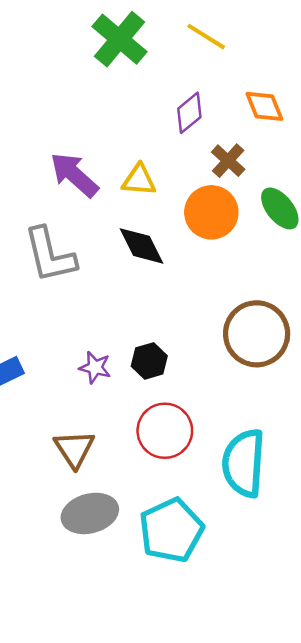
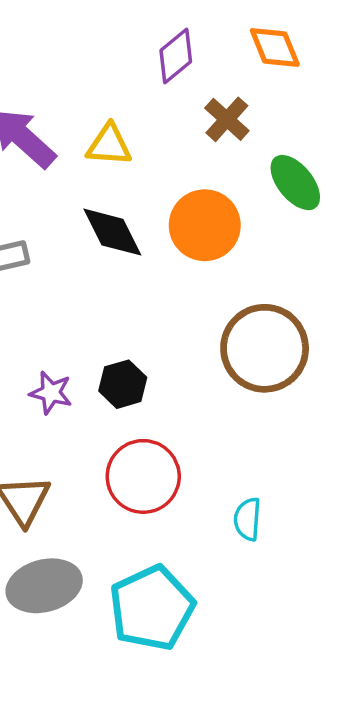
orange circle: (211, 212) -> (205, 225), moved
cyan semicircle: (244, 463) -> (247, 519), size x0.5

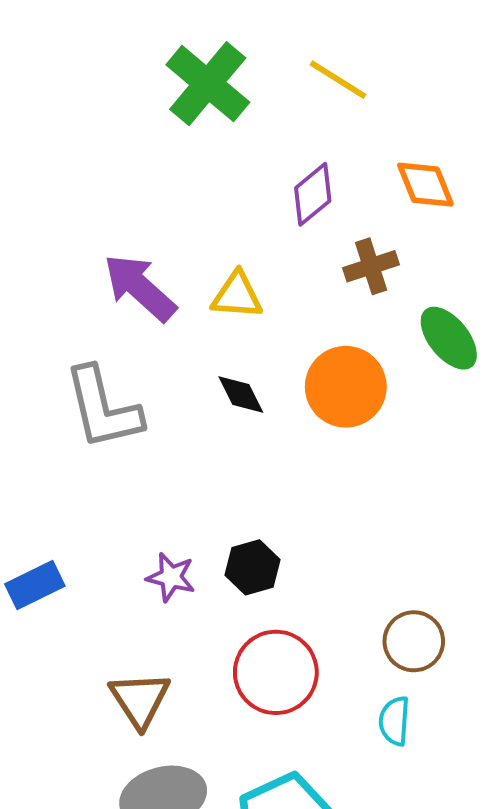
brown cross: (227, 119) -> (371, 266), turned 30
black diamond: (112, 232) -> (241, 394), size x0.7
brown circle: (265, 348) -> (414, 641), moved, size x0.6

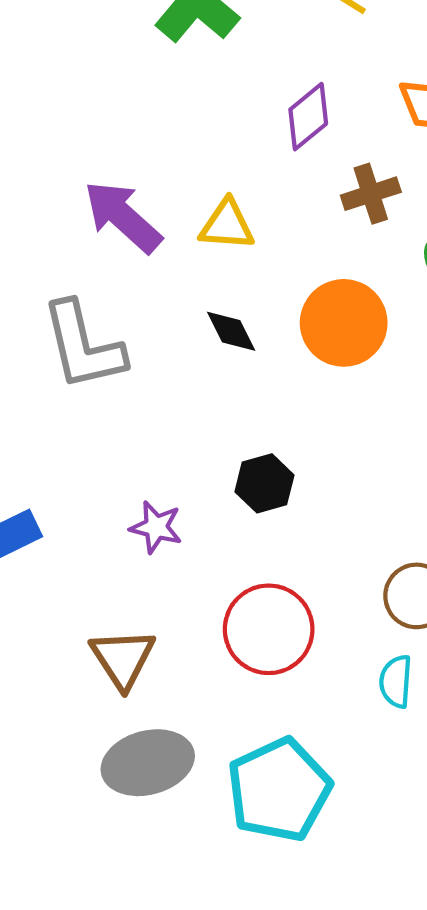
black hexagon: (252, 567) -> (264, 483), moved

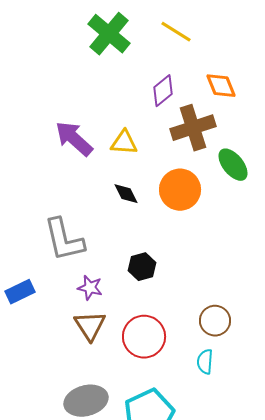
brown cross: (371, 194) -> (193, 128), size x1.6
gray L-shape: (83, 346) -> (64, 240), moved
brown triangle: (123, 658) -> (90, 326), moved

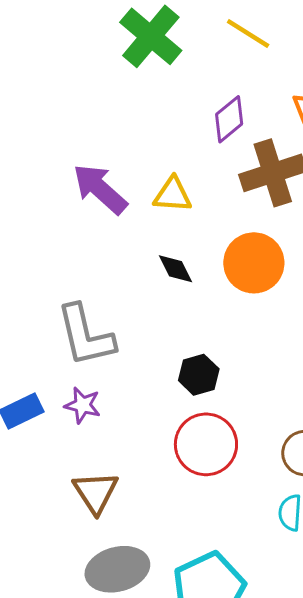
purple star: (90, 288) -> (83, 405), moved
brown triangle: (90, 326) -> (96, 492), moved
red circle: (144, 337) -> (206, 444), moved

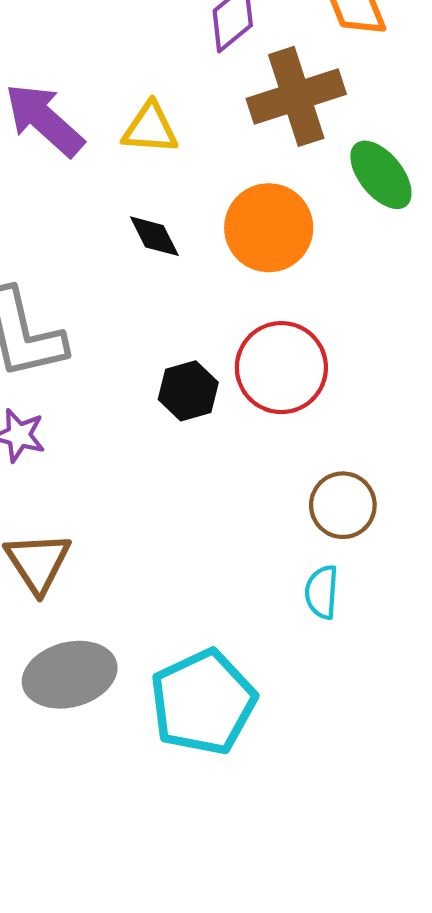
red circle: (206, 444) -> (281, 368), moved

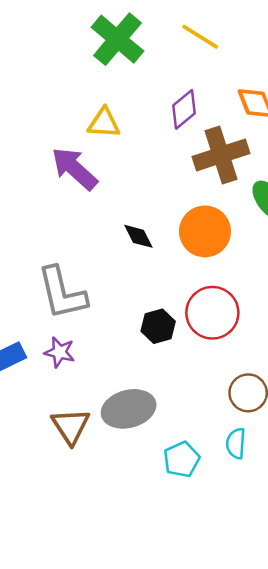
yellow triangle: (150, 128) -> (104, 123), moved
gray ellipse: (70, 675) -> (129, 409), moved
cyan pentagon: (203, 702) -> (182, 459), moved, size x0.6

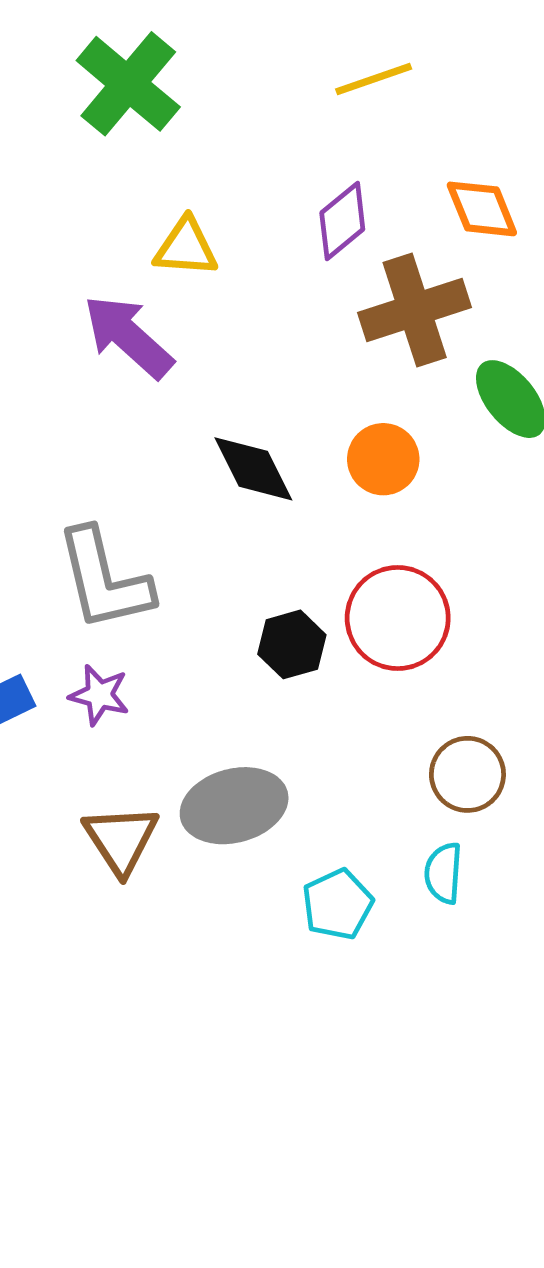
yellow line: (200, 37) -> (374, 79), turned -51
green cross: (117, 39) -> (128, 84), moved
orange circle: (205, 231) -> (383, 459), size x0.7
black diamond: (138, 236) -> (253, 469), size x1.4

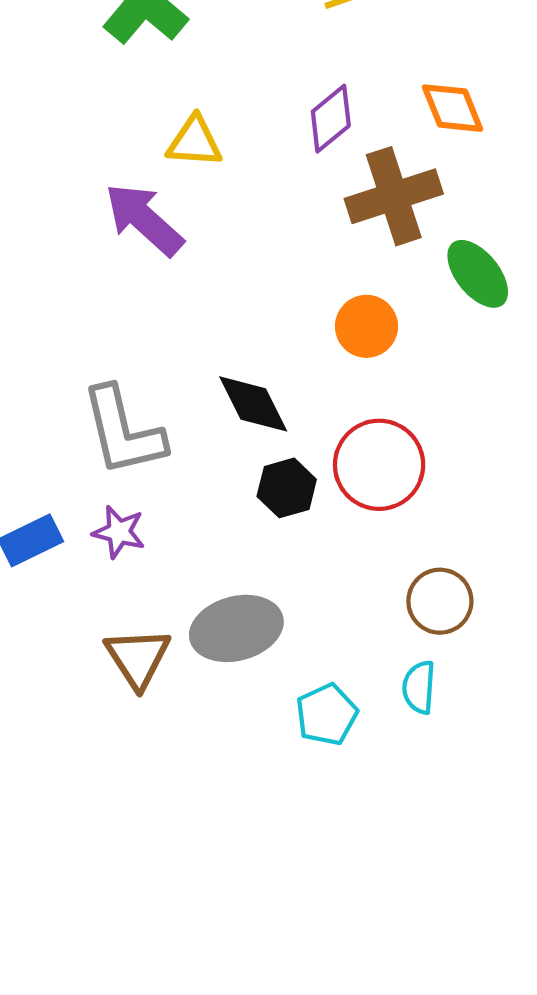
black diamond: (253, 469) -> (253, 404), moved

